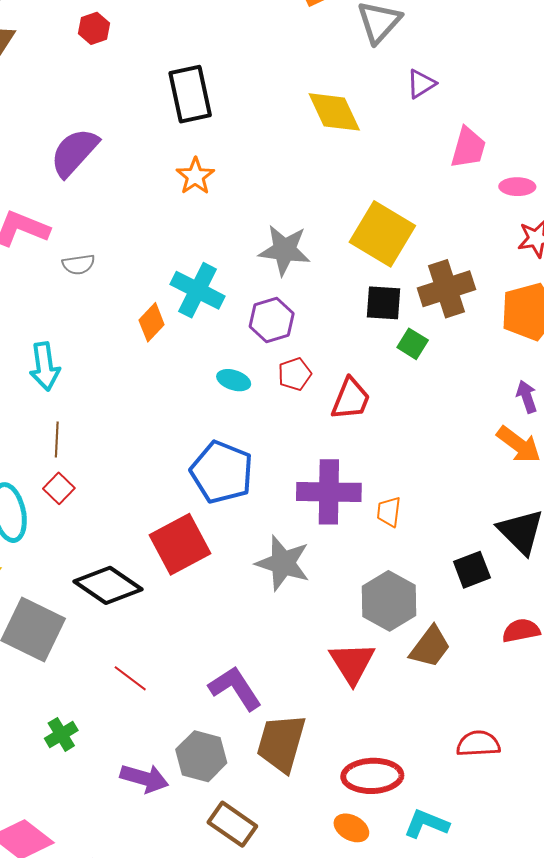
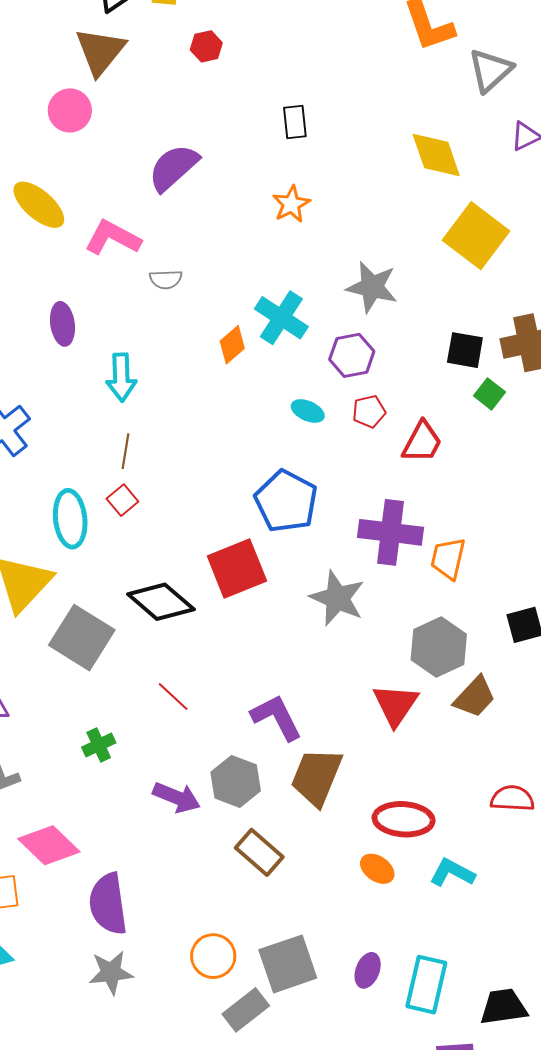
black rectangle: (190, 94) -> (295, 122), size x0.6
yellow square: (382, 234) -> (476, 236), moved
orange trapezoid: (389, 512) -> (448, 558), size x1.4

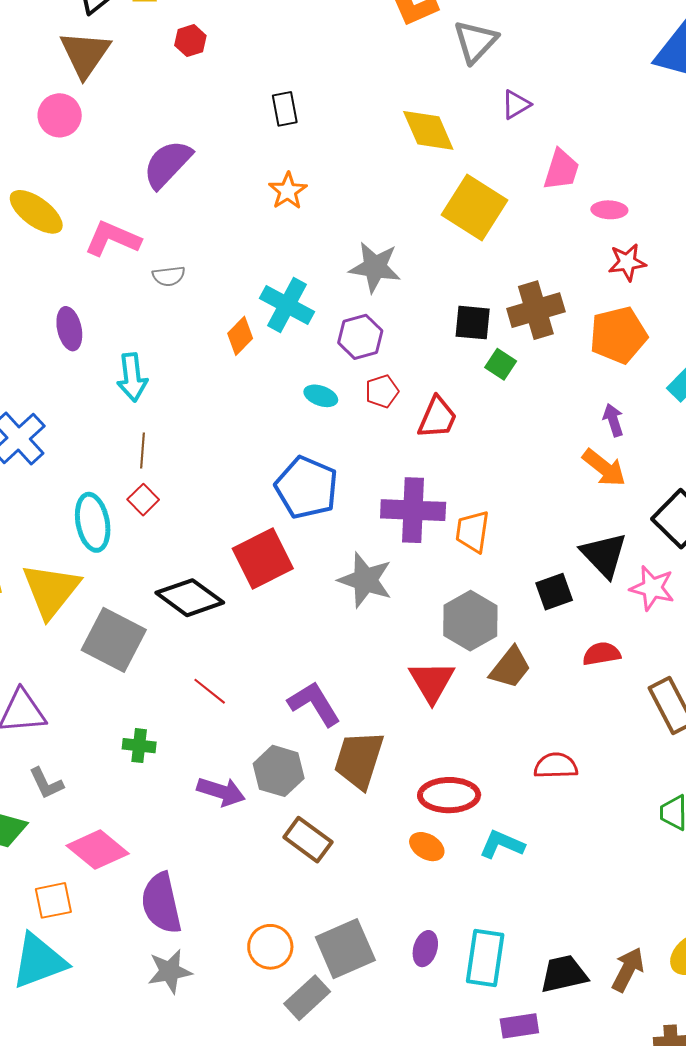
green cross: (99, 745) -> (139, 746), turned 36

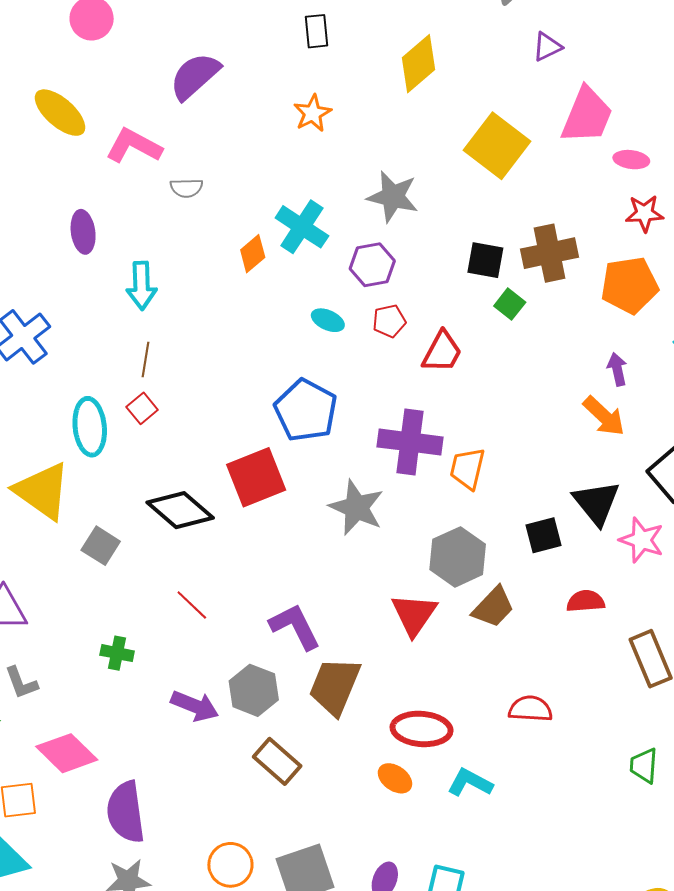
yellow diamond: (428, 130) -> (419, 64), moved, turned 68
pink trapezoid: (561, 170) -> (587, 115), size x1.4
yellow triangle: (51, 590) -> (42, 491), turned -38
gray square: (114, 640) -> (101, 546), size x0.6

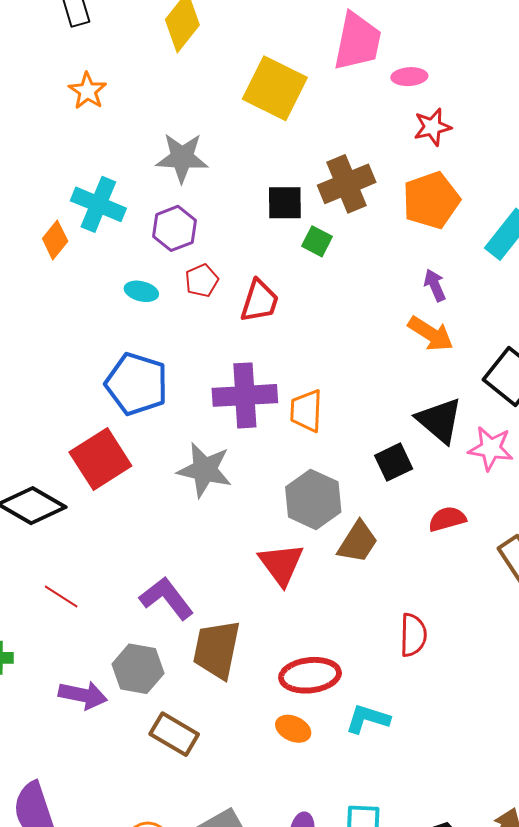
red semicircle: (530, 709) -> (413, 635), turned 99

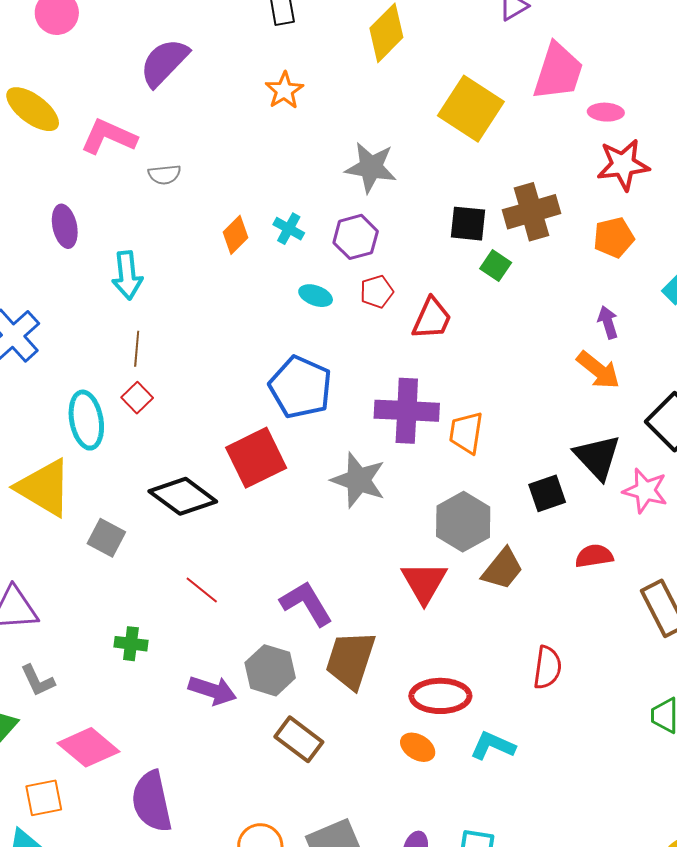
red star: (432, 127) -> (623, 165), size x1.4
orange pentagon: (431, 200) -> (614, 237), size x0.7
cyan cross: (98, 204) -> (289, 229), moved, size x0.6

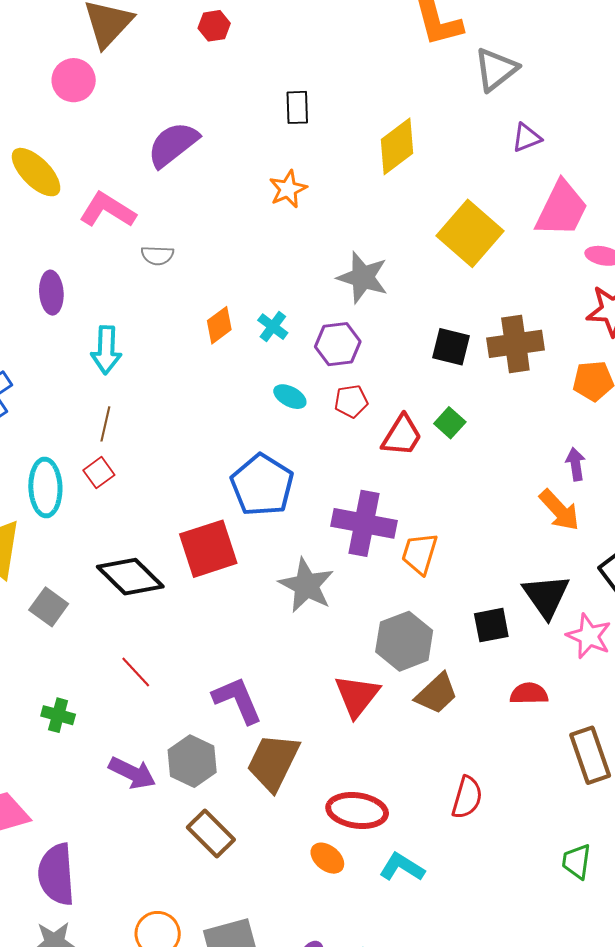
green square: (496, 266) -> (450, 423), moved

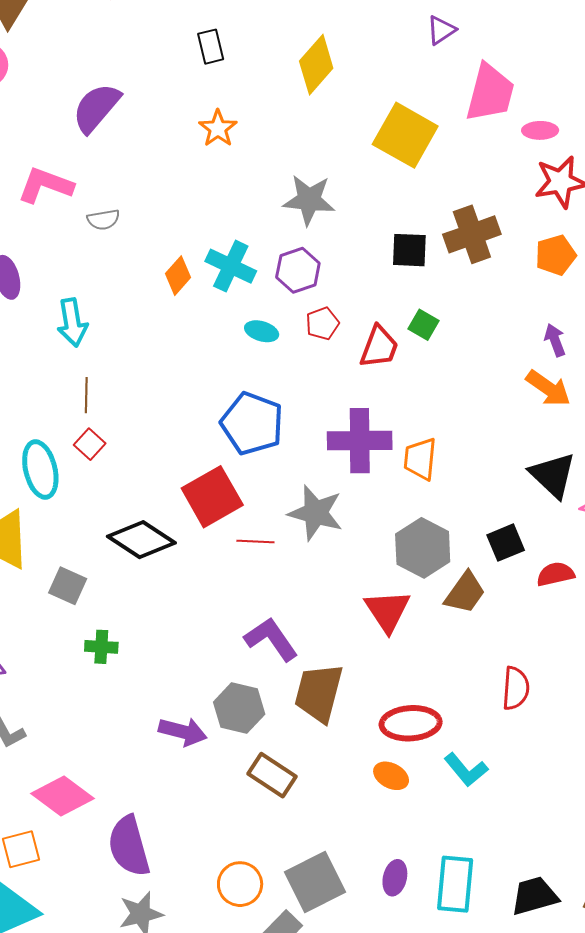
cyan cross: (273, 327) -> (231, 266), size x1.6
black square: (491, 625) -> (506, 543), moved
red line: (136, 672) -> (255, 542), moved, turned -33
green cross: (58, 715) -> (101, 647), moved
cyan L-shape: (402, 867) -> (466, 770), turned -150

